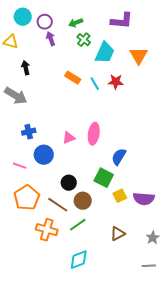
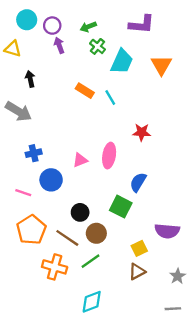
red star: (116, 82) -> (142, 132), moved
yellow square: (120, 196) -> (139, 248), moved

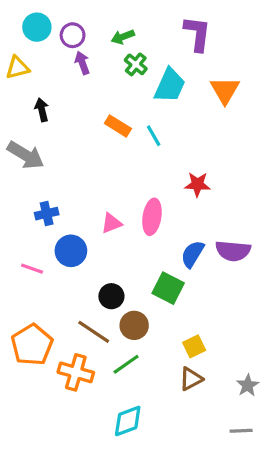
purple L-shape: (142, 24) -> (197, 34), turned -88
yellow triangle: (13, 49) -> (17, 68), turned -30
orange pentagon: (31, 230) -> (32, 345), moved
purple semicircle: (167, 231) -> (233, 251), moved

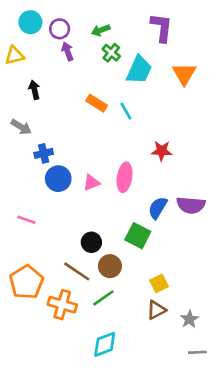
gray arrow: (26, 155) -> (21, 127), size x0.7
blue cross: (47, 214) -> (44, 153), moved
blue circle: (71, 251) -> (58, 179), moved
gray star: (248, 385) -> (189, 319), moved

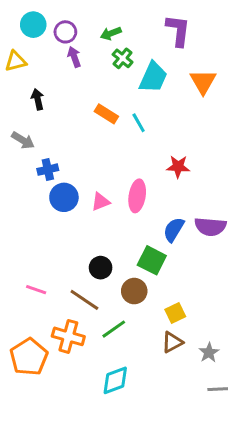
pink line: (26, 220) -> (36, 290), moved
brown circle: (110, 266) -> (134, 291), moved
orange pentagon: (26, 282) -> (29, 357), moved

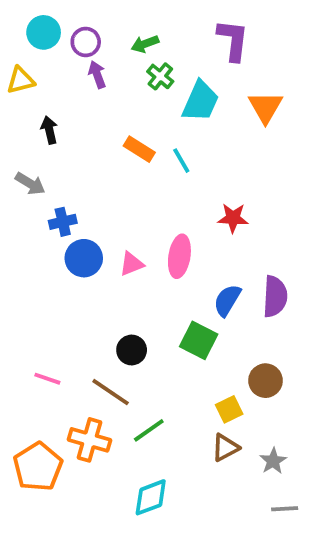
purple semicircle: (210, 227) -> (275, 296), turned -92
brown circle: (134, 291) -> (265, 381), moved

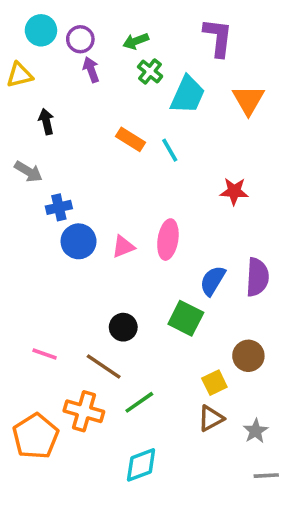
red star: (233, 218) -> (234, 191), moved

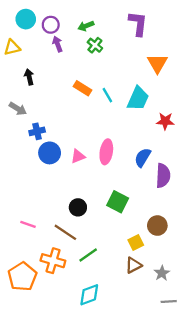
cyan trapezoid: (188, 95) -> (138, 98), moved
red star: (234, 191) -> (165, 121), moved
blue semicircle: (213, 281) -> (143, 157), moved

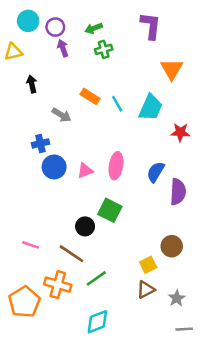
green cross: (95, 45) -> (104, 49), turned 35
gray arrow: (18, 109) -> (62, 115), moved
green square: (118, 202) -> (110, 210), moved

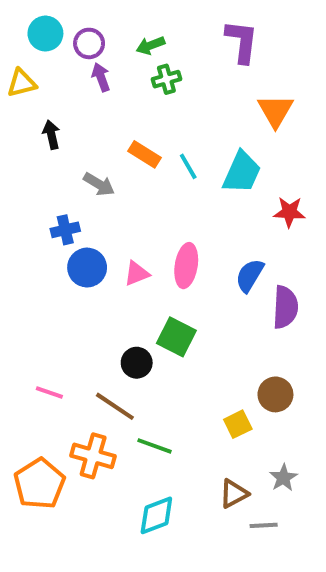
green line: (96, 278) -> (154, 446), turned 55
brown triangle: (146, 290) -> (234, 494), moved
gray line: (184, 329) -> (264, 525), moved

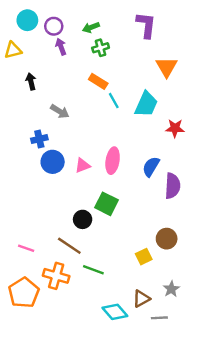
orange rectangle: (145, 154) -> (98, 81), moved
pink line: (49, 392) -> (26, 248), moved
cyan diamond: (156, 515) -> (115, 312), moved, turned 70

